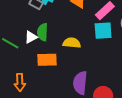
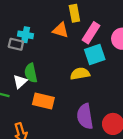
yellow semicircle: (72, 43) -> (80, 74), moved
orange rectangle: (47, 60) -> (43, 101), turned 30

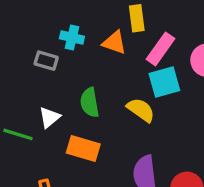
cyan cross: (26, 35) -> (72, 38), moved
green semicircle: (31, 73) -> (90, 103), moved
yellow semicircle: (80, 74) -> (141, 110), turned 42

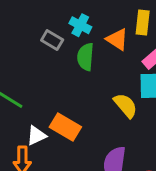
green semicircle: (90, 103) -> (85, 57), moved
white triangle: (49, 117) -> (36, 136), moved

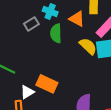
gray rectangle: (52, 40) -> (31, 24), turned -56
yellow semicircle: (126, 105) -> (88, 46), moved

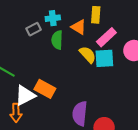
cyan cross: (50, 12) -> (53, 18), turned -32
white triangle: (27, 92) -> (25, 95), size x1.5

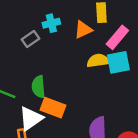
orange triangle: (79, 27) -> (83, 30), turned -49
green semicircle: (57, 40) -> (38, 87), moved
yellow semicircle: (88, 55) -> (98, 61), turned -48

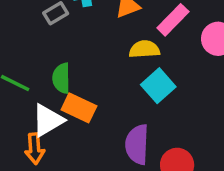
cyan square: (118, 62) -> (158, 86), moved, turned -35

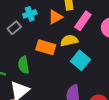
orange rectangle: (79, 108) -> (46, 47), moved

